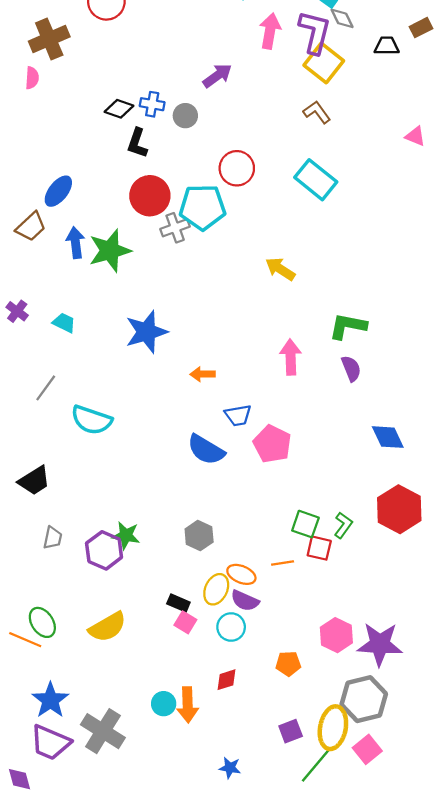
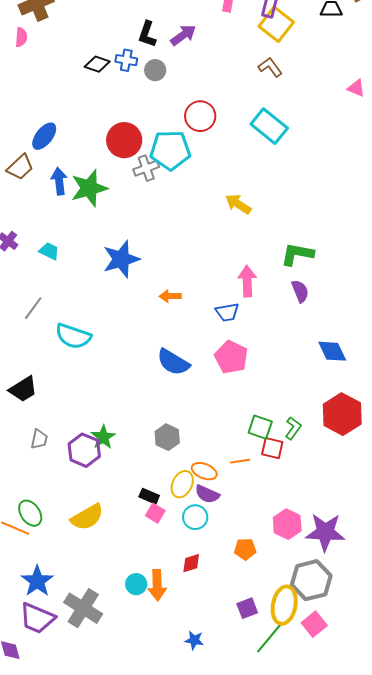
black L-shape: (137, 143) -> (147, 34), moved
blue trapezoid: (238, 415) -> (227, 312), moved
green star: (126, 535) -> (103, 437), turned 30

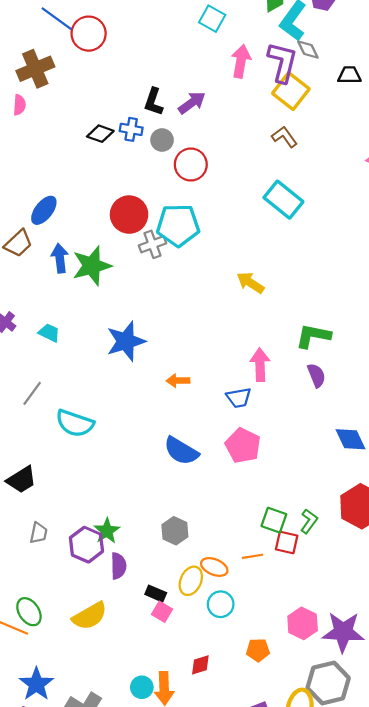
red circle: (200, 116) -> (191, 165), moved
purple semicircle: (207, 494) -> (118, 566), moved, turned -115
cyan circle: (195, 517) -> (221, 604), moved

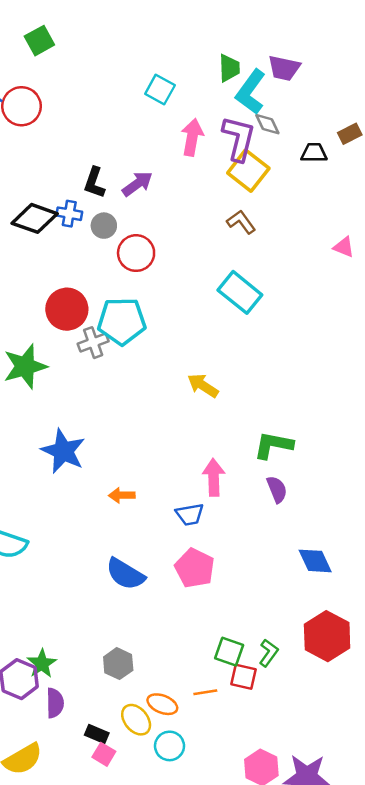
black diamond: (100, 134) -> (35, 218), size x1.5
blue star: (126, 341) -> (63, 451), turned -30
yellow ellipse: (191, 581) -> (136, 720), turned -64

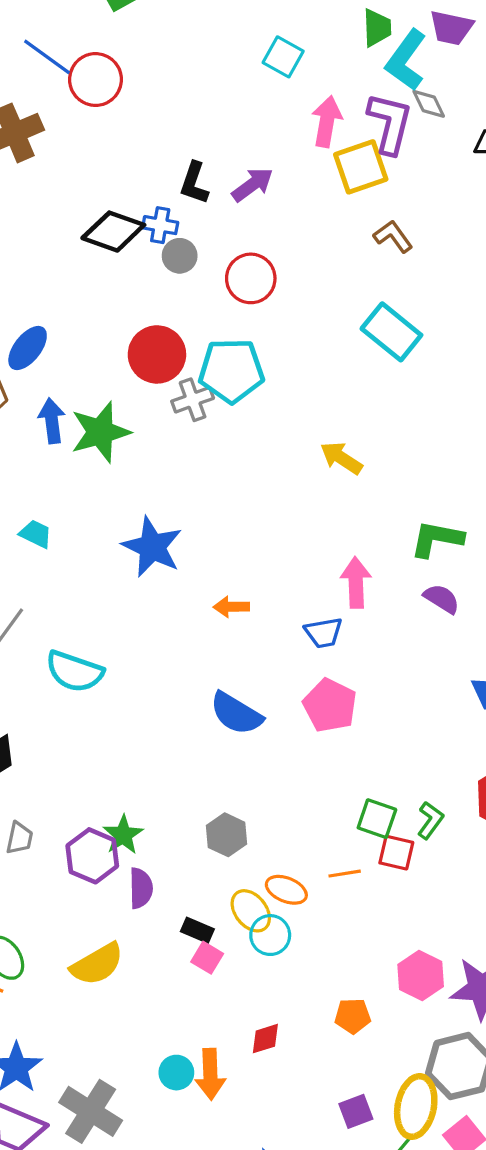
yellow square: (248, 171) -> (361, 167), moved, turned 33
gray circle: (104, 226) -> (180, 256), moved
purple semicircle: (277, 489) -> (442, 599), turned -36
cyan circle: (170, 746) -> (270, 935), moved

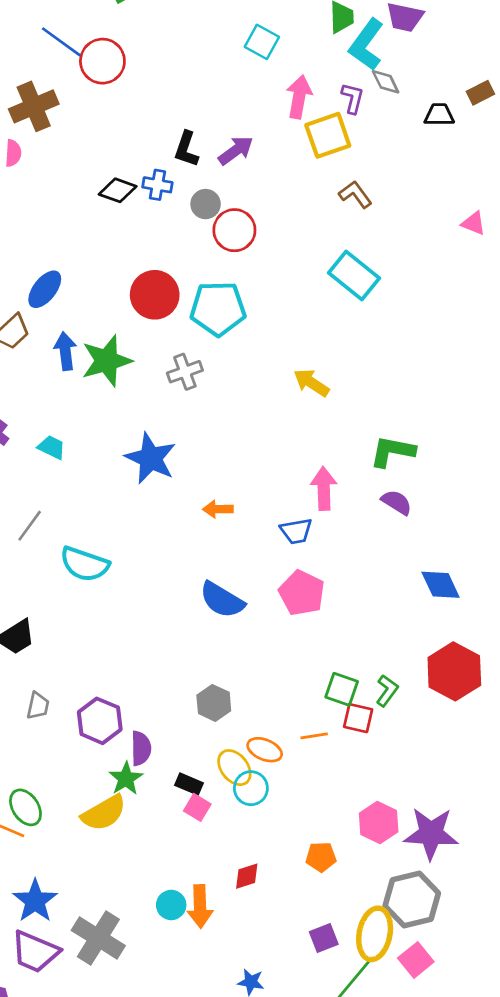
purple L-shape: (390, 123) -> (353, 98), size x0.6
black diamond: (113, 232) -> (118, 190), size x0.7
gray circle: (180, 256) -> (206, 204), moved
gray cross: (193, 400) -> (185, 372), moved
green star: (123, 835) -> (126, 779), moved

